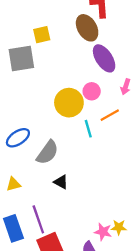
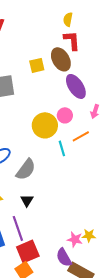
yellow square: (42, 35) -> (37, 65), moved
black triangle: (61, 182) -> (27, 200), moved, turned 32

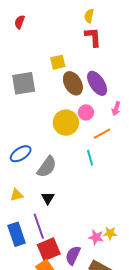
brown ellipse: (61, 59) -> (73, 83), moved
cyan line: (62, 148) -> (90, 158), moved
purple semicircle: (64, 257) -> (73, 255), moved, turned 54

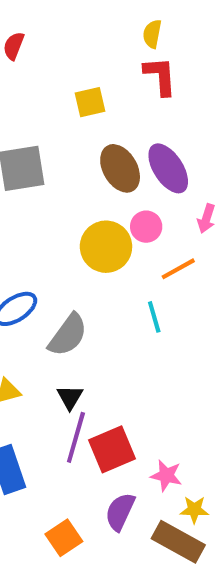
yellow square: (58, 62) -> (90, 102), moved
purple line: (39, 226) -> (76, 437), moved, turned 35
yellow star: (110, 233) -> (194, 510), moved
red square: (49, 249) -> (112, 449), moved

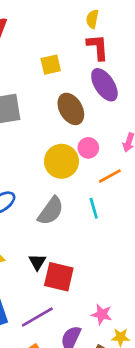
purple ellipse: (168, 168) -> (104, 85), moved
gray semicircle: (68, 335) -> (51, 211), moved
purple line: (76, 437) -> (37, 317), moved, turned 44
red square: (112, 449) -> (59, 277), moved, turned 36

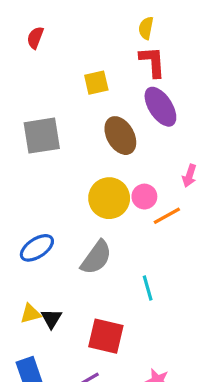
pink circle: (88, 148) -> (144, 197), moved
cyan line: (94, 208) -> (148, 288), moved
black triangle: (37, 262) -> (51, 318), moved

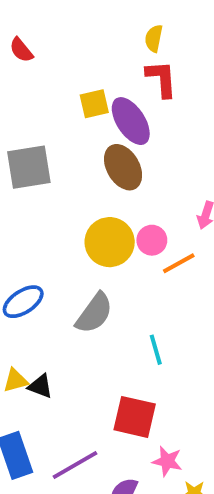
red semicircle: (35, 38) -> (21, 50), turned -60
purple ellipse: (160, 107) -> (131, 121), moved
black triangle: (51, 318) -> (40, 386), turned -40
red square: (106, 336) -> (135, 417), moved

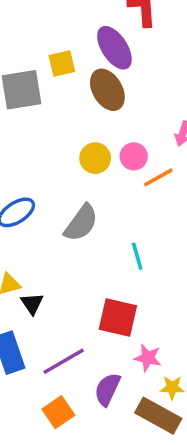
yellow square: (94, 104) -> (62, 64), moved
yellow circle: (110, 242) -> (95, 158), size x0.7
black triangle: (40, 386) -> (32, 304), moved, turned 35

